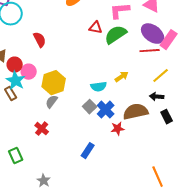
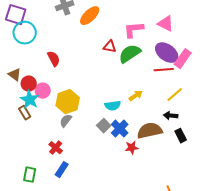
blue rectangle: (88, 151) -> (62, 170), moved
green rectangle: (16, 156) -> (30, 175), turned 35

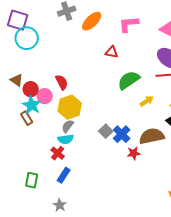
pink L-shape: (134, 30) -> (129, 24), moved
green semicircle: (130, 54) -> (129, 80), moved
red semicircle: (54, 59) -> (62, 82), moved
yellow arrow: (136, 96) -> (147, 101), moved
cyan semicircle: (113, 106) -> (66, 139), moved

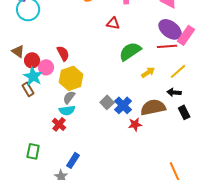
blue rectangle: (64, 175) -> (73, 160), moved

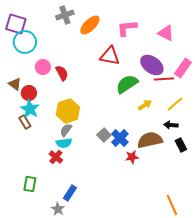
red triangle: (113, 23) -> (110, 56), size x1.5
purple ellipse: (170, 29) -> (152, 65), moved
red semicircle: (63, 53) -> (62, 73), moved
pink circle: (46, 67) -> (43, 67), moved

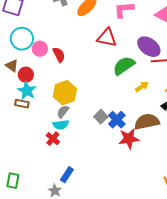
cyan circle: (25, 42) -> (22, 39), moved
brown rectangle: (25, 122) -> (22, 104), turned -48
red star: (132, 157) -> (129, 139), size x1.5
green rectangle: (30, 184) -> (13, 181), moved

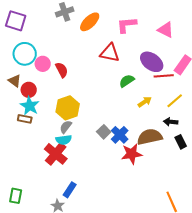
green semicircle: (124, 66) -> (127, 81), size x0.7
red cross: (53, 139) -> (56, 154), size x1.6

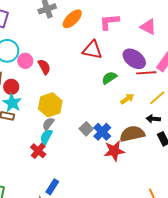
cyan semicircle: (64, 140) -> (46, 137), turned 126
red cross: (56, 154) -> (38, 151), size x0.7

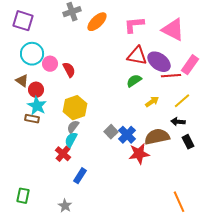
pink triangle: (148, 27) -> (173, 30), size x1.4
red triangle: (92, 50) -> (137, 56), moved
blue rectangle: (52, 187) -> (80, 176), moved

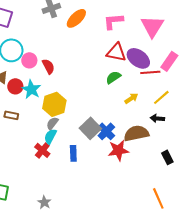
pink triangle: (173, 30) -> (152, 26), turned 35
cyan star: (37, 106) -> (31, 89), moved
gray square: (111, 132) -> (90, 128), size x1.5
black rectangle: (188, 142) -> (167, 157), moved
blue rectangle: (80, 176) -> (73, 153), moved, turned -35

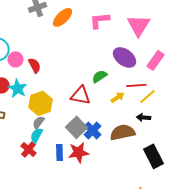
red triangle: (116, 52) -> (80, 95), moved
red line: (150, 72) -> (136, 85), moved
red star: (118, 150) -> (78, 152), moved
black rectangle: (167, 157) -> (154, 156), size x1.6

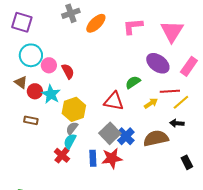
black rectangle: (154, 156) -> (187, 162), size x0.6

